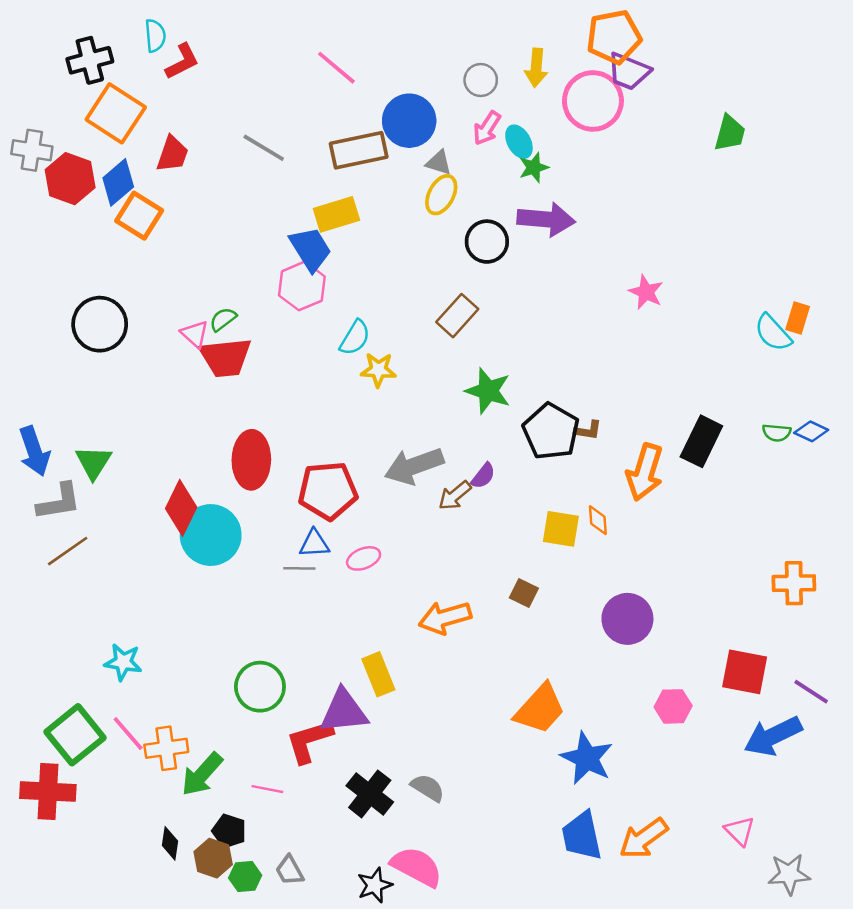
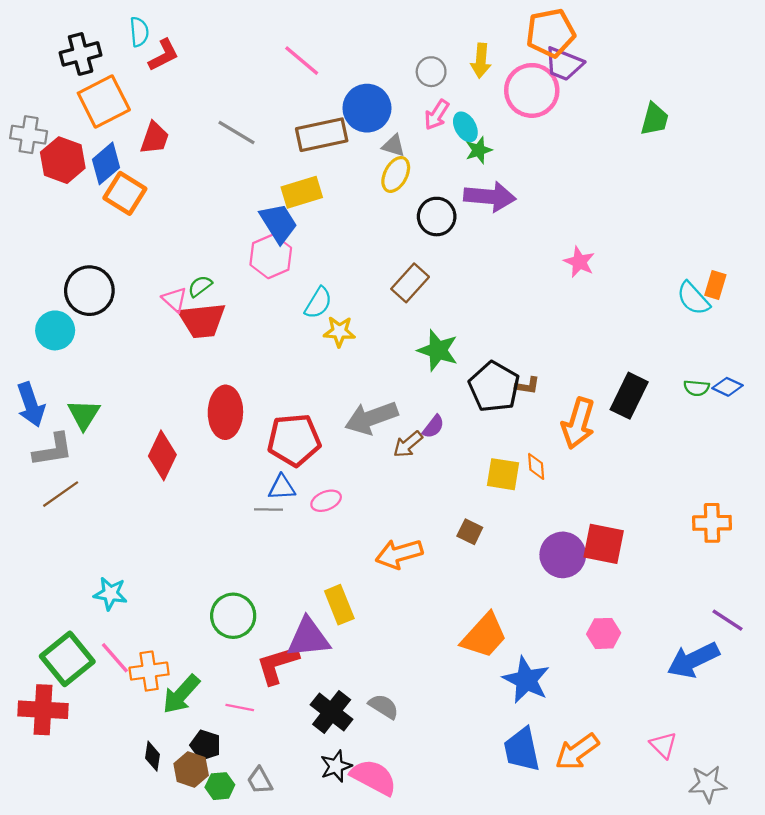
orange square: (116, 113) -> (104, 101), turned 30
cyan circle: (211, 535) -> (55, 330), moved, size x0.7
red square: (745, 672) -> (604, 544), moved
black star: (375, 885) -> (336, 766), moved

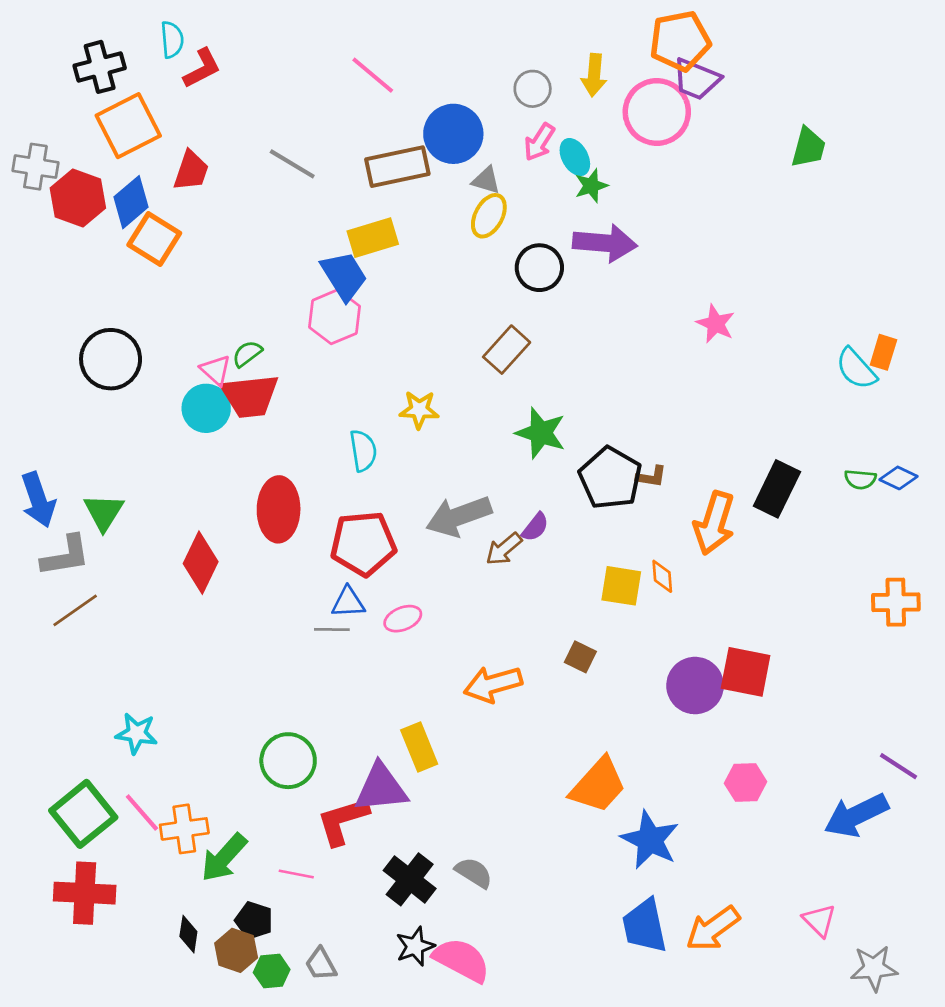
cyan semicircle: (318, 303) -> (363, 451), moved, turned -40
cyan circle: (55, 330) -> (206, 408), moved
orange cross: (712, 523) -> (896, 602), moved
red cross: (43, 710) -> (85, 893), moved

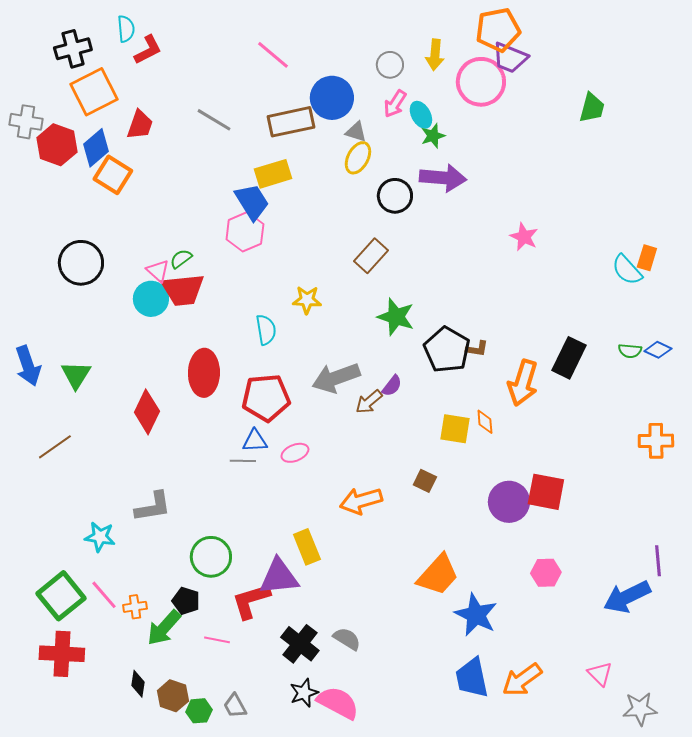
gray L-shape: (65, 556) -> (153, 507), moved
purple line: (899, 766) -> (658, 561), turned 52
orange cross: (184, 829) -> (135, 607), size x0.7
black pentagon: (254, 920) -> (186, 601), moved

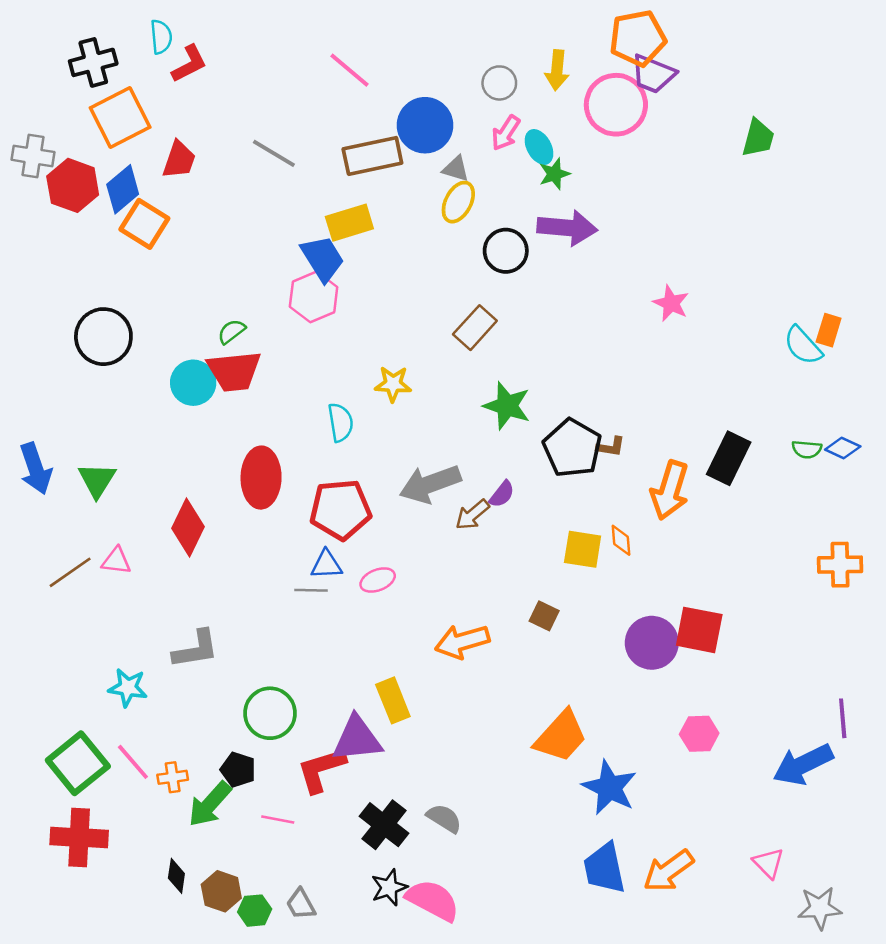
pink triangle: (158, 271) -> (116, 561), moved, turned -35

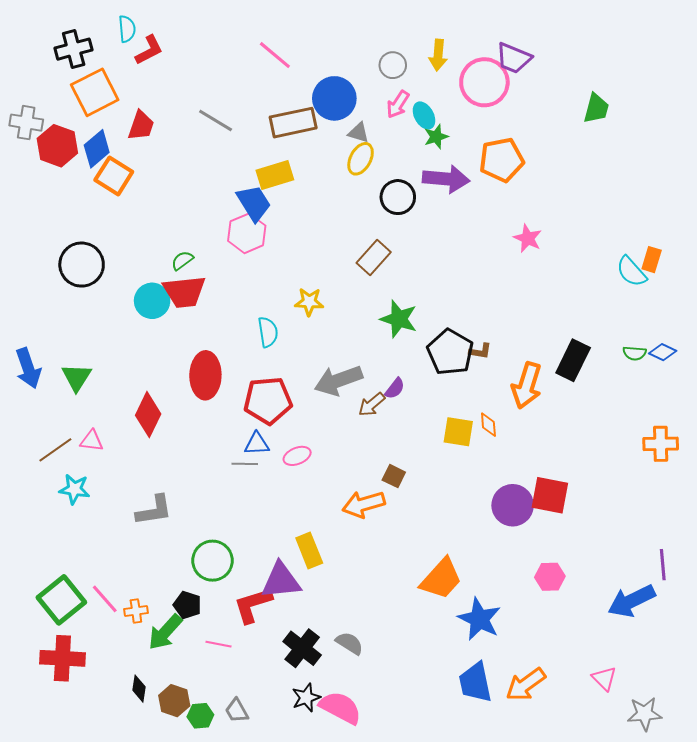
orange pentagon: (638, 38) -> (502, 160), moved
brown square: (544, 616) -> (394, 476), moved
cyan star: (128, 688) -> (75, 489), moved

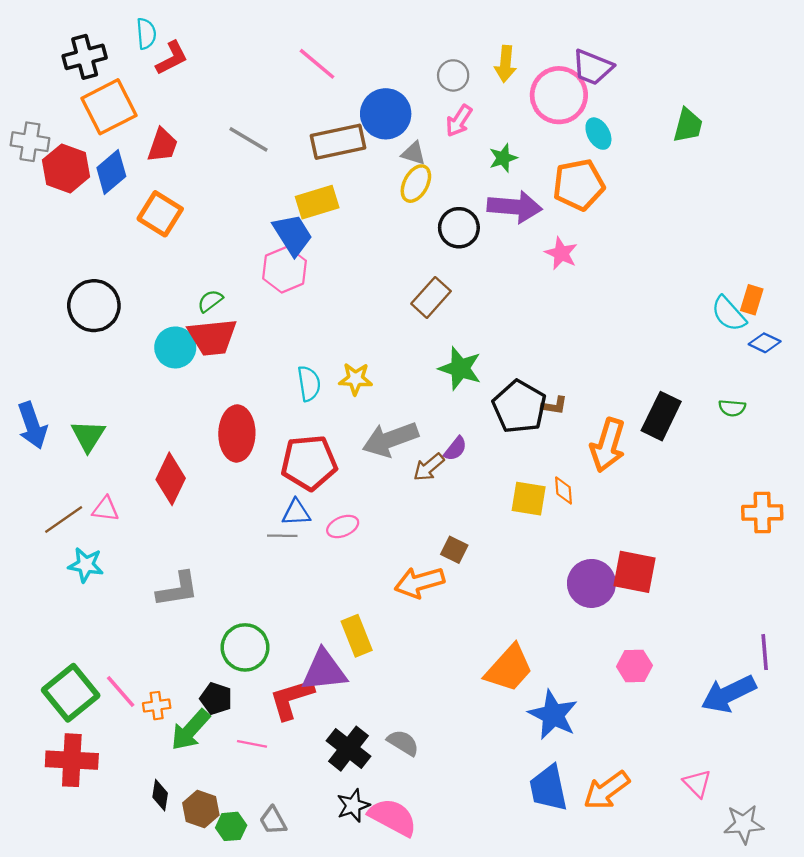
cyan ellipse: (424, 115) -> (598, 134), moved
orange square: (114, 176) -> (160, 214), moved
pink star: (528, 238) -> (561, 253), moved
yellow star: (309, 302) -> (355, 379), moved
blue diamond: (663, 352) -> (765, 343), moved

